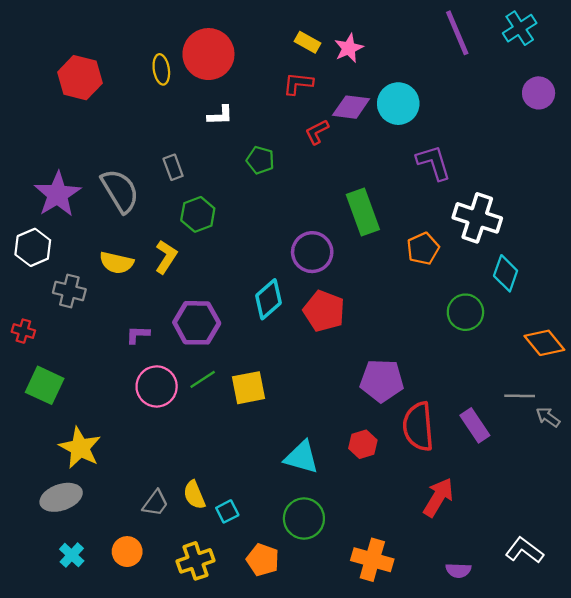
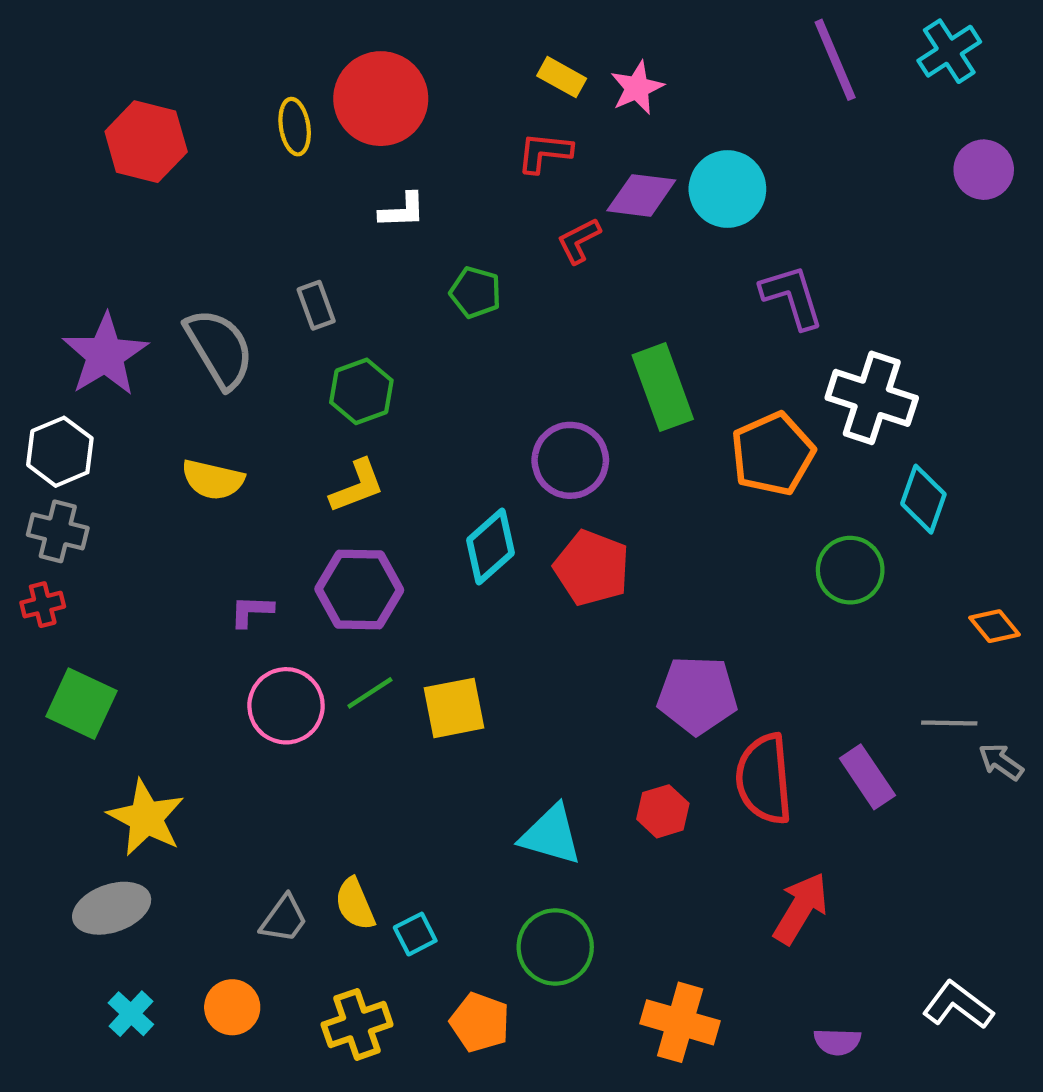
orange pentagon: (423, 249) -> (773, 454), size x1.4
yellow L-shape: (166, 257) -> (357, 486), moved, turned 36
gray cross: (69, 291) -> (58, 531), moved
red cross: (23, 331) -> (43, 605), turned -30
orange diamond: (544, 343) -> (994, 626), size x0.7

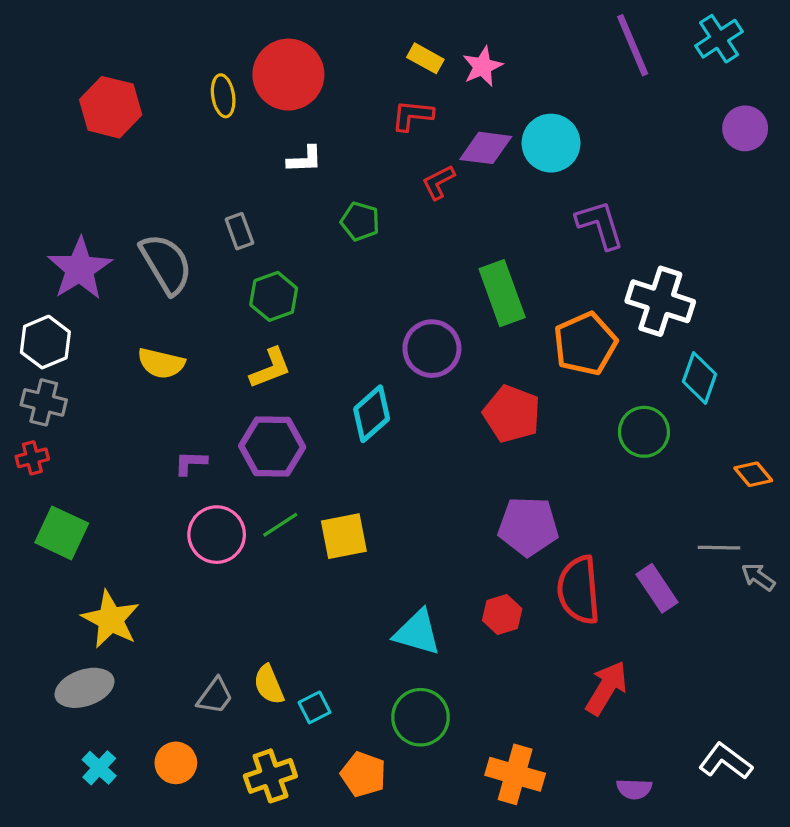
red pentagon: (592, 568) -> (512, 414), moved

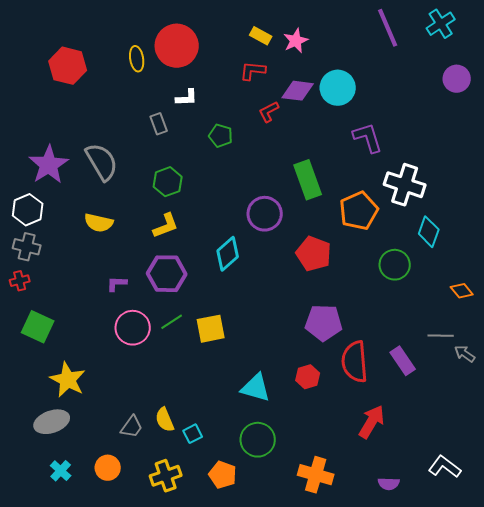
gray rectangle: (239, 231) -> (159, 124), moved

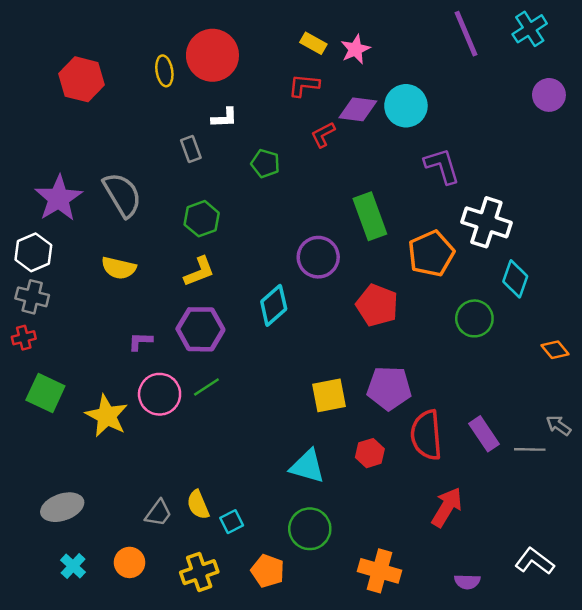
yellow square: (211, 329) -> (329, 395), moved
gray line: (441, 336) -> (530, 449), moved
yellow star: (68, 380) -> (107, 416), moved

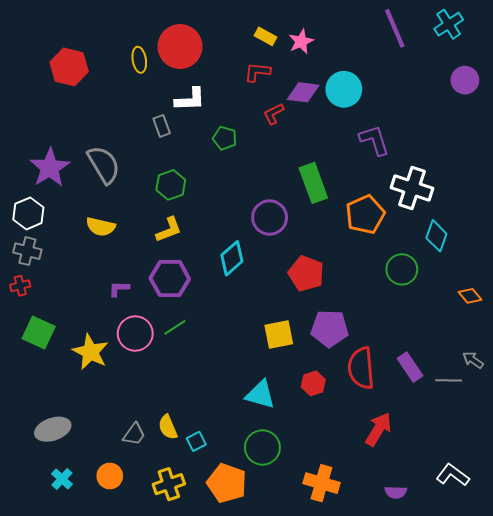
white L-shape: (224, 118) -> (190, 99), size x1.4
red pentagon: (377, 305) -> (306, 273), moved
orange pentagon: (268, 571) -> (227, 483), size x1.4

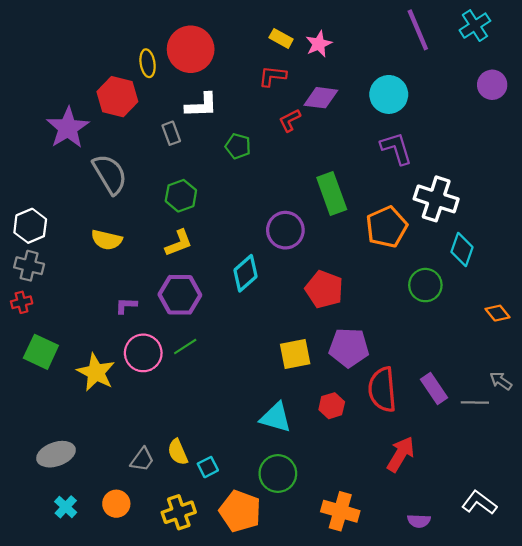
red hexagon: (69, 67) -> (117, 97), moved
cyan circle: (344, 89) -> (389, 94), moved
purple star: (50, 168) -> (68, 128), moved

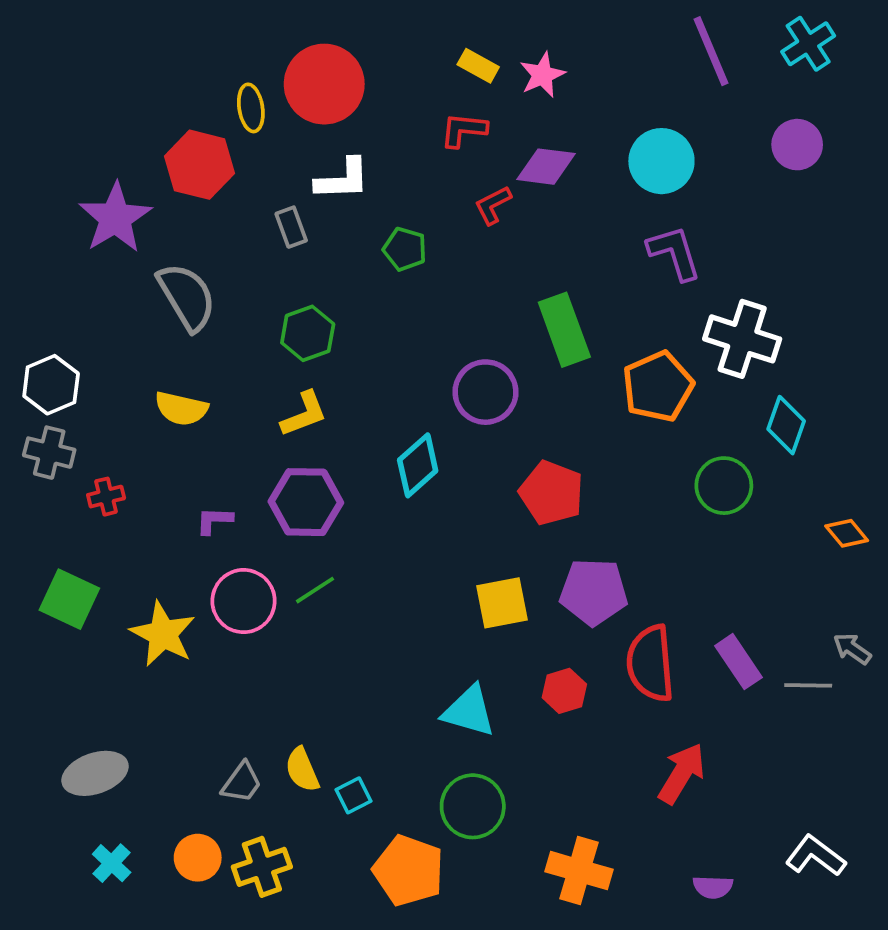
purple circle: (492, 85) -> (797, 145), moved
red cross: (22, 302) -> (106, 497), moved
yellow cross: (179, 512) -> (262, 867), moved

